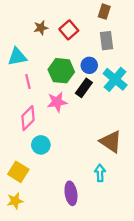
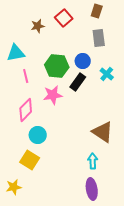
red square: (69, 30) -> (64, 18), moved
cyan cross: (115, 79) -> (107, 74), size x0.6
yellow square: (18, 172) -> (30, 160), moved
purple ellipse: (71, 193) -> (92, 189), moved

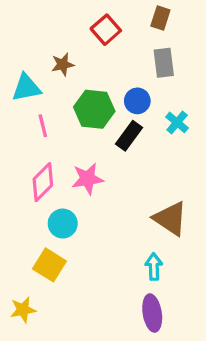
brown star: (38, 26) -> (63, 64), moved
pink star: (53, 95) -> (88, 179), moved

